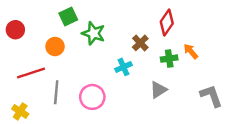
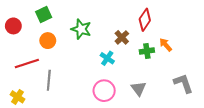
green square: (68, 16) -> (44, 14), moved
cyan cross: (124, 67) -> (107, 58), turned -32
gray triangle: (158, 90) -> (139, 89), moved, turned -35
pink circle: (92, 97) -> (104, 91), moved

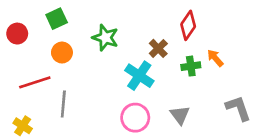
cyan cross: (107, 58) -> (139, 76), size x1.5

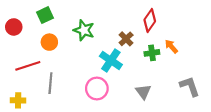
pink circle: (135, 118) -> (97, 89), moved
yellow cross: (23, 126) -> (18, 100), turned -32

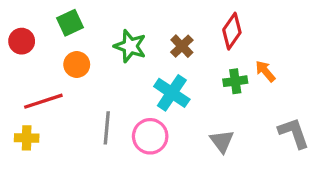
brown cross: (126, 39) -> (182, 46), moved
gray line: (50, 83) -> (107, 128), moved
yellow cross: (18, 100) -> (27, 138), moved

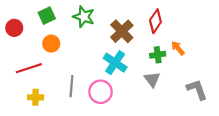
green star: (130, 46) -> (84, 17), moved
brown cross: (182, 46) -> (122, 31), size x1.5
yellow cross: (27, 138) -> (36, 97), moved
gray triangle: (222, 141) -> (152, 79), moved

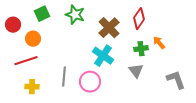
orange circle: (51, 44) -> (33, 39), moved

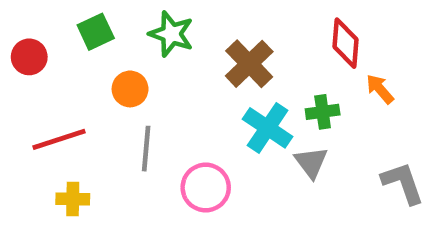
red diamond: (139, 19) -> (345, 43), moved, turned -30
orange circle: (33, 39) -> (130, 89), moved
orange arrow: (159, 43) -> (380, 89), moved
cyan cross: (103, 56) -> (268, 128), moved
gray line: (64, 77) -> (146, 149), moved

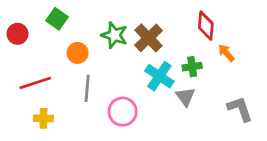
green square: (96, 32) -> (57, 19), turned -30
green star: (171, 34) -> (114, 35), moved

